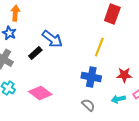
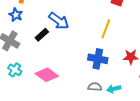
cyan arrow: (118, 99) -> (114, 89), moved
gray semicircle: (88, 105) -> (95, 87), turned -40

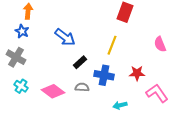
black rectangle: (42, 35) -> (80, 62), moved
gray semicircle: (95, 87) -> (82, 87), moved

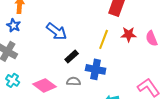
red star: (137, 73) -> (129, 34), moved

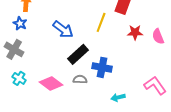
yellow line: (104, 39) -> (101, 22), moved
black rectangle: (72, 56) -> (78, 54), size x1.5

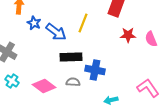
yellow line: (101, 22) -> (83, 23), moved
blue star: (20, 23) -> (34, 23), moved
black rectangle: (78, 54) -> (71, 57), turned 40

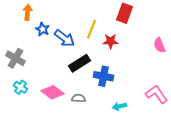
red star: (128, 35) -> (110, 41), moved
black rectangle: (71, 57) -> (79, 63), turned -30
gray semicircle: (73, 82) -> (78, 98), moved

